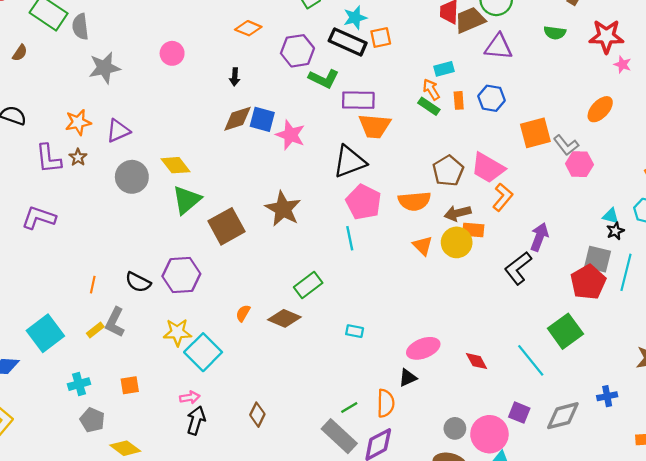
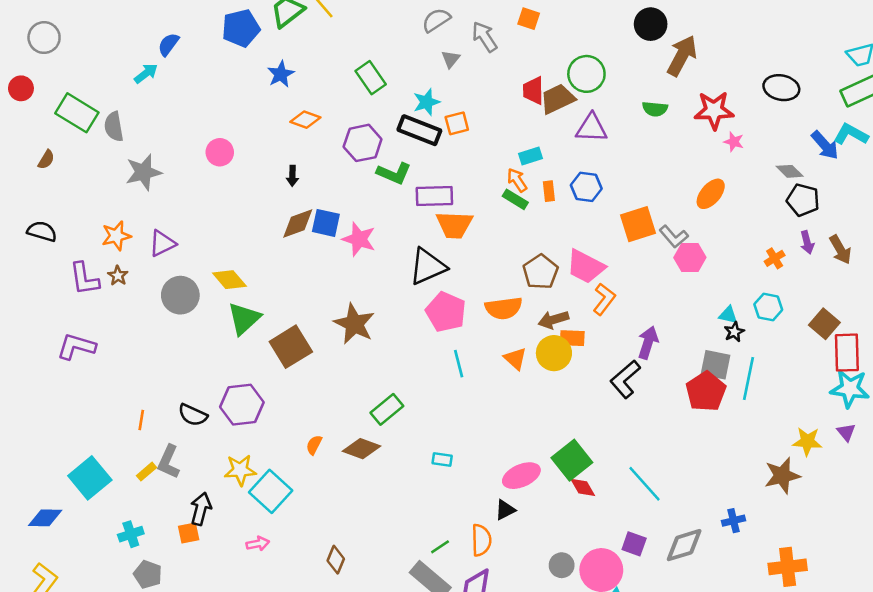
cyan line: (350, 238) -> (459, 364), moved
green square: (565, 331) -> (572, 460), moved
black arrow: (196, 420) -> (201, 509), moved

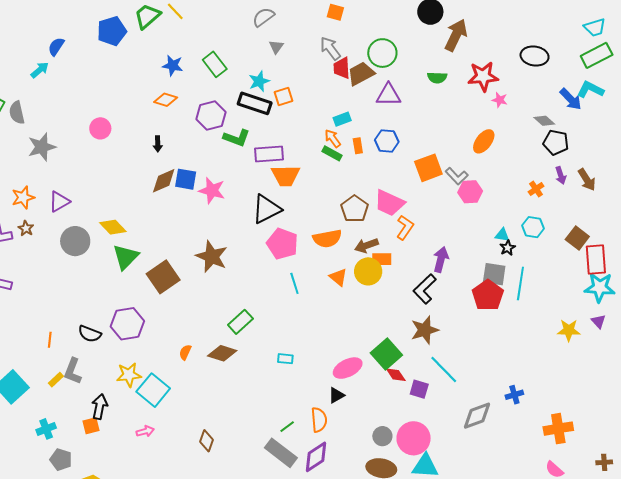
gray arrow: (485, 37) -> (330, 48), moved
blue star: (281, 74) -> (173, 65), moved, turned -30
brown star: (782, 476) -> (425, 330), moved
purple square: (634, 544) -> (419, 389), moved

